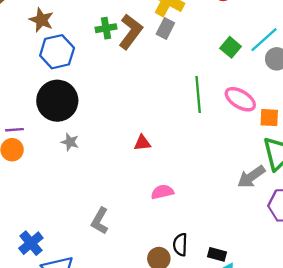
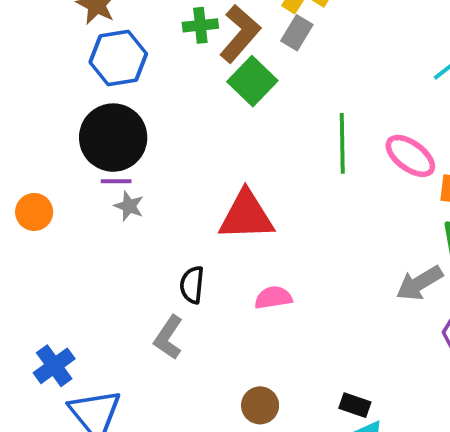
green square: (231, 47) -> (252, 81), moved, size x1.4
purple line: (15, 130) -> (116, 181), moved
red triangle: (142, 143) -> (246, 216), size x2.0
black semicircle: (180, 245) -> (192, 285), moved

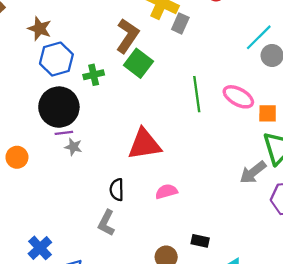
green cross: (200, 25) -> (94, 75), moved
gray rectangle: (297, 33) -> (180, 23), moved
black rectangle: (355, 405) -> (200, 241), moved

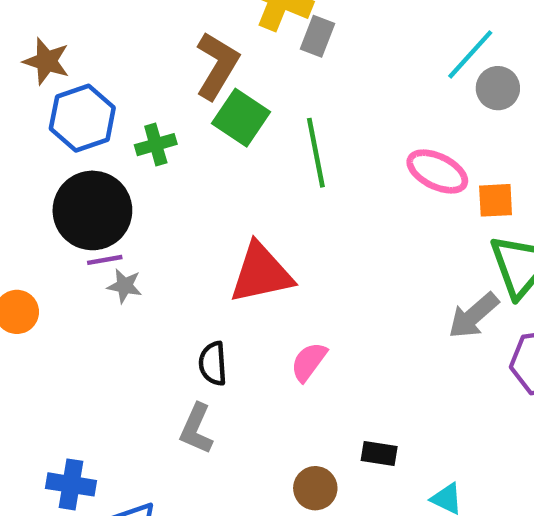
green line: (197, 94) -> (316, 153), moved
pink semicircle: (166, 191) -> (309, 362), turned -35
blue cross: (40, 248) -> (71, 484), turned -35

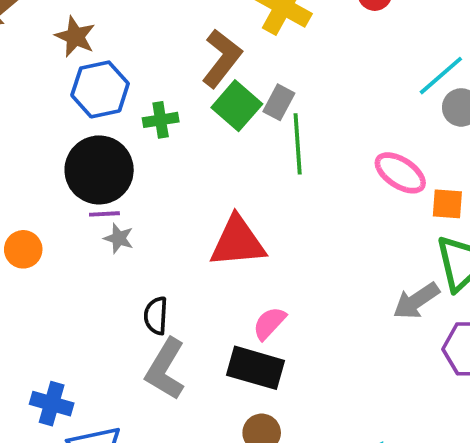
gray rectangle: (318, 36) -> (279, 102), moved
black semicircle: (213, 364) -> (156, 316), moved
gray L-shape: (196, 429) -> (165, 369), size x1.4
black rectangle: (379, 454) -> (256, 368), moved, size x1.8

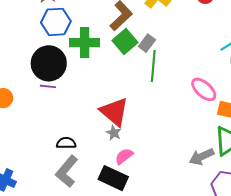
green cross: (161, 120) -> (85, 43), size x1.6
gray star: (119, 238) -> (114, 133), moved
red triangle: (238, 242) -> (114, 112), turned 36
black semicircle: (156, 316) -> (66, 143), turned 78

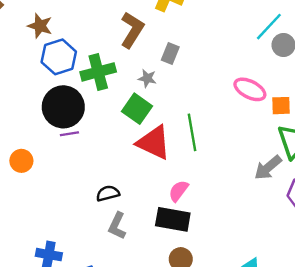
green square: (125, 41) -> (137, 109), moved
green line: (153, 66) -> (192, 132), moved
gray star: (114, 133) -> (147, 78), moved
gray L-shape: (67, 171) -> (117, 226), size x0.7

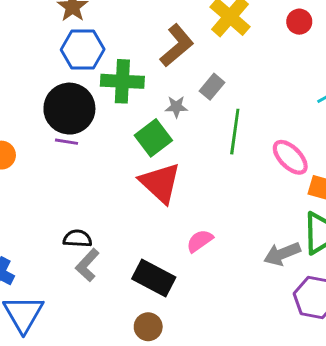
gray star: (147, 78) -> (176, 107), turned -30
green line: (192, 132) -> (235, 132), moved
pink semicircle: (178, 191) -> (200, 241), moved
black semicircle: (108, 193) -> (77, 238), moved

